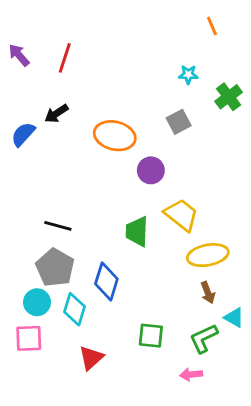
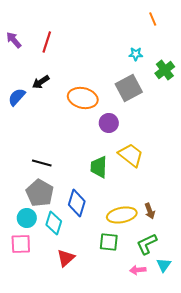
gray square: (179, 122) -> (129, 88), size x1.5
yellow ellipse: (208, 255) -> (122, 215), moved
cyan triangle: (234, 318) -> (164, 265), moved, turned 35

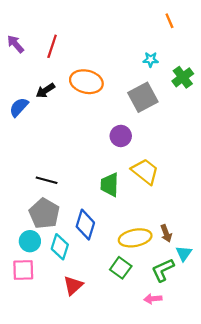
orange ellipse: (83, 98) -> (86, 82), moved
green square: (109, 242) -> (121, 268), turned 30
cyan triangle: (164, 265) -> (184, 253), moved

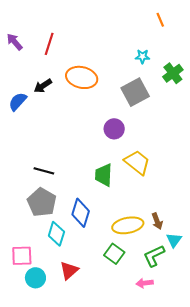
cyan circle: (30, 241) -> (35, 278), moved

